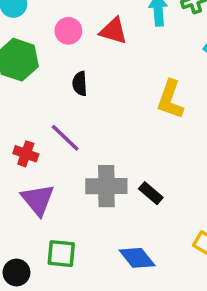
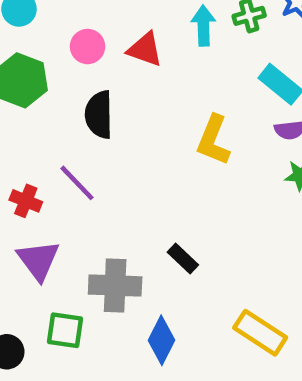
black semicircle: (80, 84) -> (99, 115), size x1.5
gray cross: (106, 186) -> (115, 285), moved
blue diamond: (137, 258) -> (162, 340), turned 63

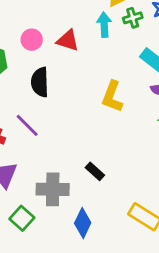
green square: (65, 330) -> (22, 218), turned 35

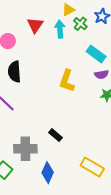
green cross: (133, 18) -> (80, 24), turned -32
red triangle: (68, 40) -> (35, 25), moved, turned 48

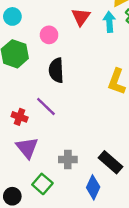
black rectangle: (56, 135) -> (110, 162), moved, size x1.5
gray cross: (25, 149) -> (68, 160), size x0.7

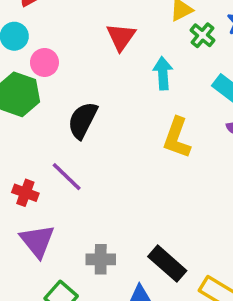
cyan arrow: (109, 22) -> (163, 73), moved
pink circle: (49, 35) -> (44, 62), moved
black semicircle: (56, 70) -> (83, 120), turned 30

